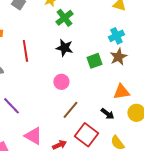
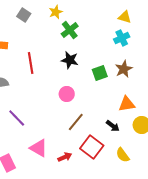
cyan cross: (116, 36) -> (122, 38), moved

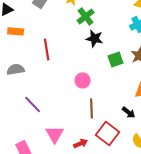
black star: (70, 60) -> (95, 38), moved
brown line: (76, 122) -> (92, 108), turned -42
pink triangle: (39, 148) -> (55, 134), turned 30

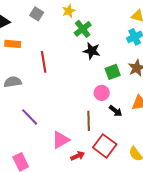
pink circle: (83, 80) -> (102, 93), moved
black arrow: (129, 112) -> (116, 111), moved
pink triangle: (55, 134) -> (61, 140), moved, turned 30

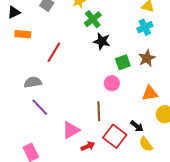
red line: (44, 62) -> (54, 52), turned 40
gray semicircle: (13, 82) -> (33, 82), moved
black arrow: (116, 111) -> (137, 126), moved

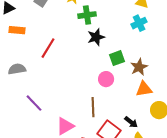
green cross: (93, 19) -> (87, 15), turned 30
black star: (102, 41) -> (96, 37), turned -30
brown star: (147, 58) -> (139, 67), moved
gray semicircle: (33, 82) -> (17, 69), moved

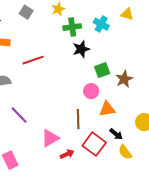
cyan cross: (139, 23) -> (101, 24), moved, turned -35
red line: (48, 48) -> (33, 60), turned 40
orange triangle: (144, 89) -> (107, 109), moved

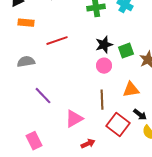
black star: (81, 49) -> (104, 45), moved
pink circle: (91, 91) -> (104, 66), moved
red arrow: (67, 154) -> (88, 144), moved

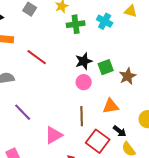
red line: (57, 41) -> (37, 57), turned 55

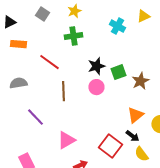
yellow triangle: (131, 11) -> (143, 16), turned -40
green cross: (76, 24) -> (73, 36), moved
orange triangle: (111, 106) -> (135, 115), moved, turned -30
brown line: (82, 116) -> (63, 91), moved

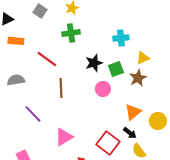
yellow triangle: (143, 16) -> (143, 58), moved
cyan cross: (117, 26) -> (121, 38), moved, turned -35
pink circle: (96, 87) -> (103, 89), moved

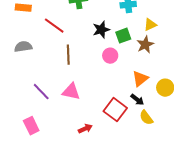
purple line: (33, 114) -> (41, 92), moved
pink triangle: (64, 137) -> (71, 92), moved, turned 42

